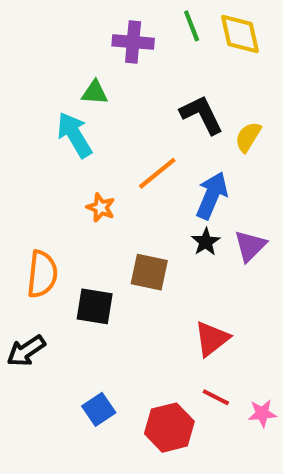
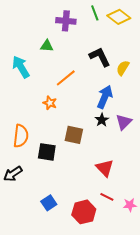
yellow diamond: (240, 34) -> (119, 17), turned -40
cyan arrow: (75, 135) -> (21, 67), moved
orange line: (157, 173) -> (66, 78), moved
red triangle: (212, 339) -> (105, 168), turned -36

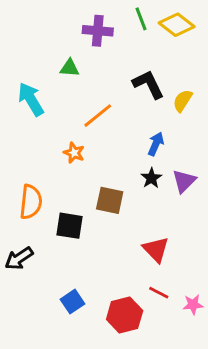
blue arrow: (105, 97) -> (156, 144), size x0.7

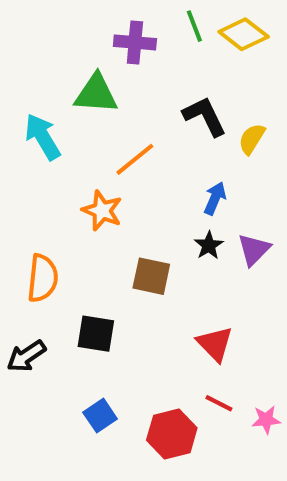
green triangle: (69, 68) -> (96, 94), size x1.6
orange star: (74, 153) -> (102, 211), size x1.4
black square: (69, 226) -> (96, 334), moved

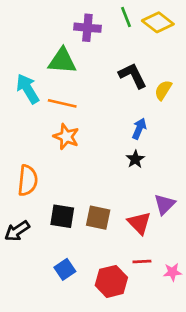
orange line: (135, 159) -> (62, 103), moved, turned 52
purple triangle: (254, 250) -> (164, 204), moved
brown square: (151, 276) -> (98, 218), moved
red line: (219, 403) -> (142, 261), turned -30

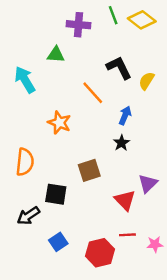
green triangle: (62, 61) -> (56, 55), size x0.7
orange line: (62, 103) -> (93, 93), moved, turned 35
brown square: (98, 218) -> (89, 170), moved, turned -30
black arrow: (17, 231) -> (28, 216), moved

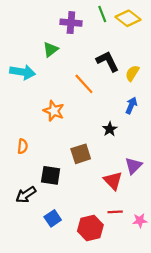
green triangle: (56, 55) -> (51, 49), turned -42
cyan arrow: (25, 80) -> (23, 72), turned 130
blue arrow: (125, 115) -> (131, 105), moved
orange semicircle: (25, 162) -> (23, 146), size x0.6

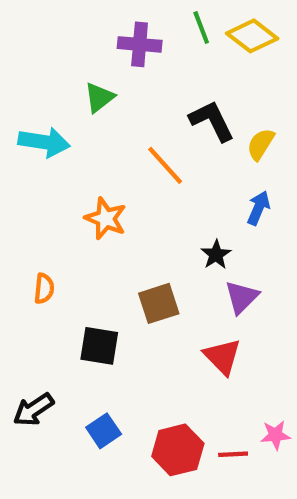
purple triangle: (133, 166) -> (242, 297), moved
black arrow: (26, 195) -> (33, 410), moved
red line: (115, 212) -> (233, 454), moved

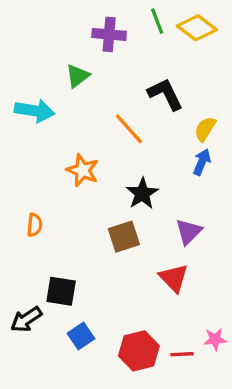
yellow semicircle: (261, 144) -> (205, 129), moved
black star: (216, 255) -> (142, 194), moved, size x1.4
black square: (99, 346) -> (61, 291), moved

